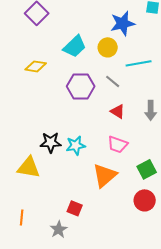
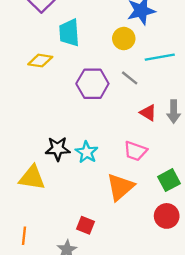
cyan trapezoid: (75, 46) -> (69, 33), moved, turned 130
red triangle: (118, 111) -> (148, 113), moved
cyan star: (76, 145) -> (87, 152), turned -30

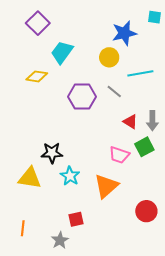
cyan trapezoid: (69, 33) -> (62, 52), turned 40
cyan star: (87, 152) -> (70, 176), moved
green square: (169, 180) -> (144, 147), moved
red square: (85, 225) -> (76, 219), turned -35

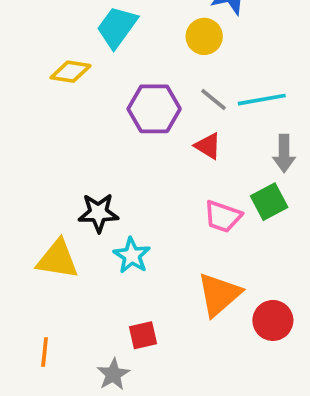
cyan line: (140, 73) -> (262, 100), moved
red triangle: (130, 122) -> (208, 146), moved
orange triangle: (106, 186) -> (219, 294), moved

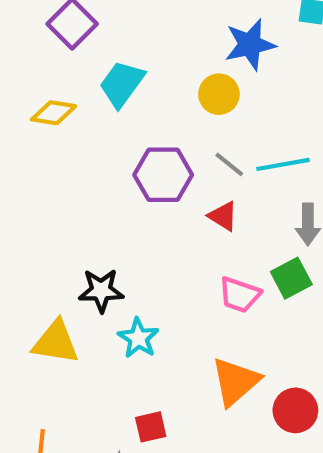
yellow diamond: (71, 72) -> (54, 113), moved

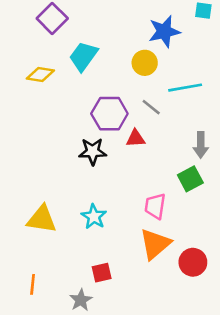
cyan line: (283, 164) -> (185, 88), moved
red triangle: (223, 216) -> (136, 138), moved, turned -36
black star: (101, 291) -> (93, 151), moved
pink trapezoid: (240, 295) -> (155, 206), moved, turned 80

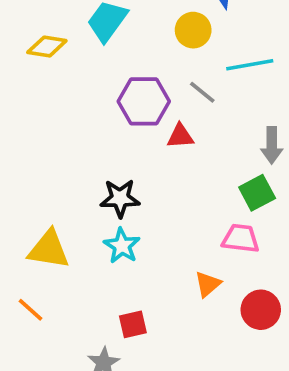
black star: (93, 151) -> (120, 198), moved
pink trapezoid: (155, 206) -> (241, 238), moved, turned 88
orange triangle: (155, 244) -> (208, 284), size x0.6
orange line: (33, 284) -> (30, 310), moved, turned -54

